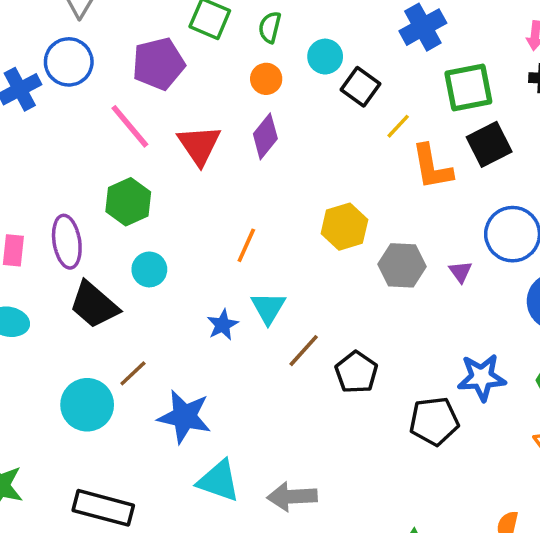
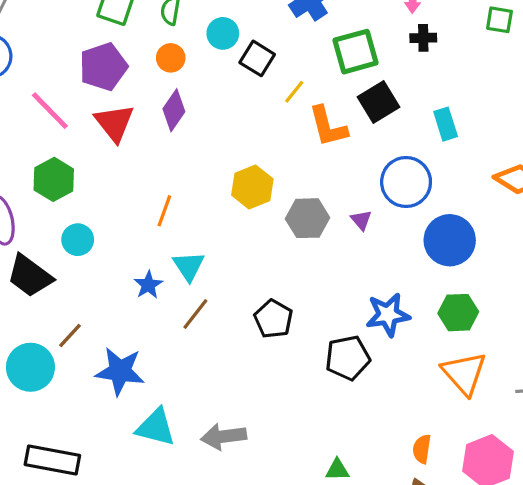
purple pentagon: (158, 64) -> (103, 67), moved
brown line: (304, 351) -> (195, 314), moved

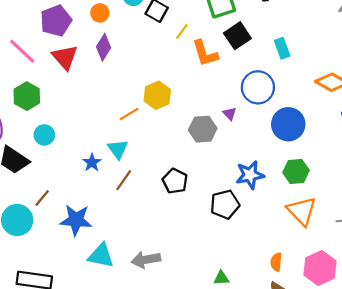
orange line: (164, 211) -> (129, 114), moved, turned 42
gray hexagon: (307, 218) -> (203, 129), moved

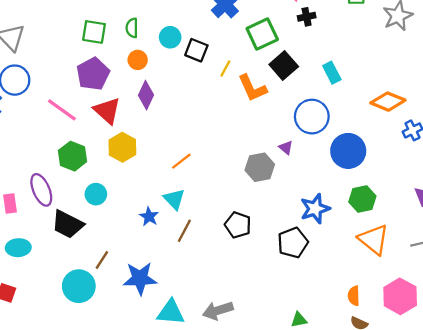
yellow hexagon: (157, 95) -> (122, 147), moved

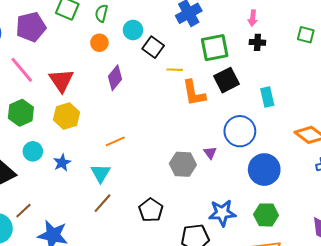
yellow line: (225, 68) -> (175, 70), turned 49
purple pentagon: (93, 74) -> (31, 27), moved
purple diamond: (146, 95) -> (115, 78), moved
blue star: (149, 217) -> (62, 163), moved

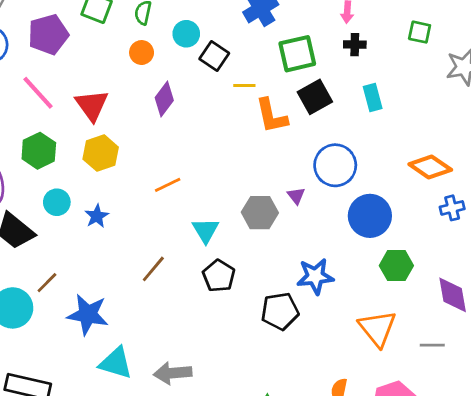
cyan rectangle: (267, 97) -> (373, 97), moved
cyan triangle: (101, 173) -> (206, 230), moved
green hexagon: (266, 215) -> (396, 266), moved

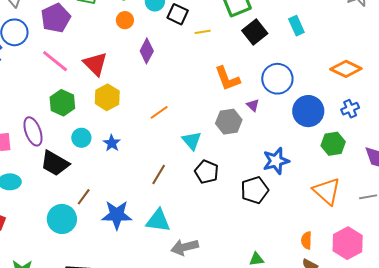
orange L-shape: (271, 116) -> (227, 79), moved
blue cross: (452, 208) -> (350, 109), moved
cyan triangle: (116, 363) -> (158, 221), moved

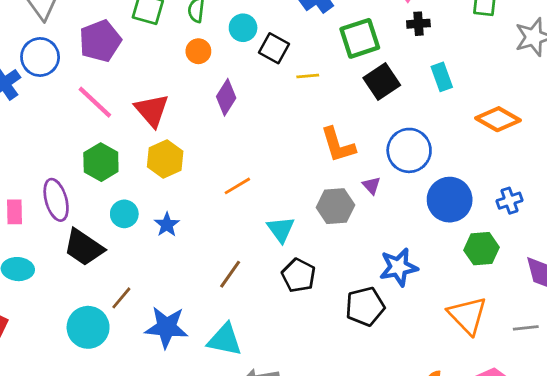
orange diamond: (346, 69) -> (498, 119), moved

